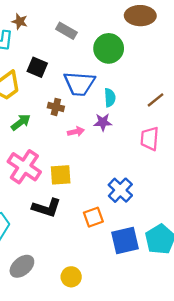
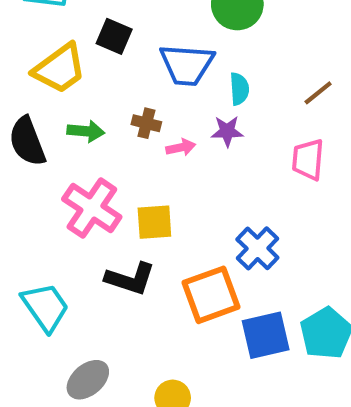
brown cross: (56, 107) -> (146, 123), moved
green arrow: (21, 122) -> (86, 131), turned 42
orange square: (93, 217) -> (211, 295), size x1.6

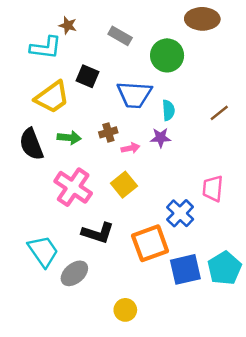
brown cross: (146, 123) -> (108, 132), turned -30
pink trapezoid: (308, 160) -> (213, 189), moved
yellow square: (154, 222) -> (124, 185), moved, turned -35
gray ellipse: (88, 380) -> (74, 273), moved

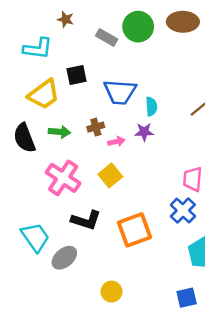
brown star: (68, 25) -> (66, 19), moved
green circle: (167, 55) -> (138, 27), moved
black square: (87, 76) -> (76, 75), turned -35
blue cross: (180, 213) -> (183, 211), moved
blue square: (185, 269) -> (187, 298), moved, size x0.7

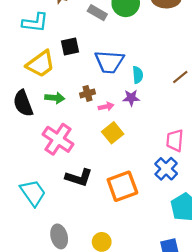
yellow square: (110, 175) -> (113, 133), moved
gray ellipse: (64, 258) -> (59, 236), moved, turned -65

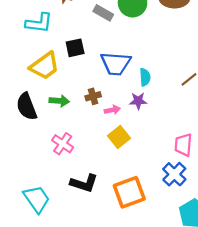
pink cross: (58, 139) -> (63, 144), size x0.7

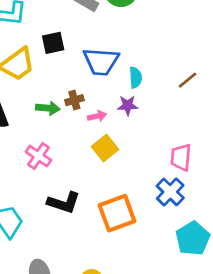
green arrow: (59, 101) -> (48, 108), moved

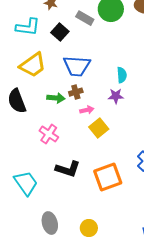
black square: (53, 43) -> (60, 32), moved, turned -36
blue trapezoid: (101, 62) -> (77, 66), moved
pink arrow: (97, 116) -> (87, 110), moved

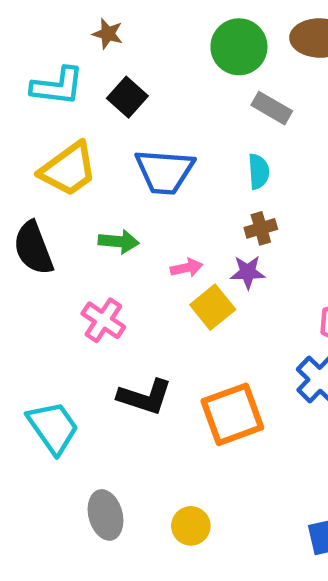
gray rectangle: (85, 18) -> (272, 108), moved
cyan semicircle: (122, 75) -> (259, 171), moved
brown cross: (76, 92) -> (261, 228), moved
purple star: (116, 96) -> (248, 272), moved

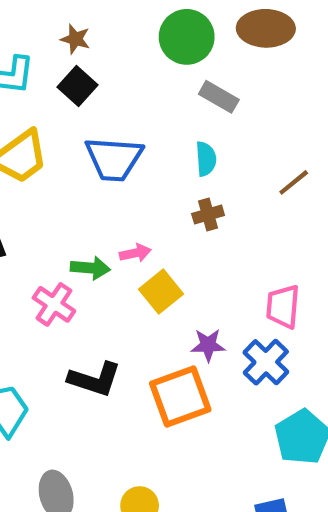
brown star: (108, 34) -> (75, 39), moved
green arrow: (119, 241) -> (90, 268), moved
purple star: (248, 272) -> (208, 345), moved

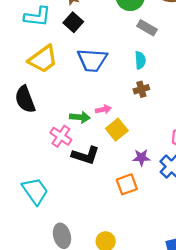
black L-shape: (95, 379) -> (85, 155), moved
orange square: (180, 396) -> (127, 184), size x0.7

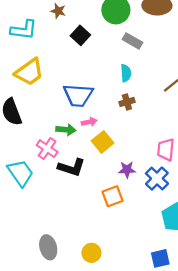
black square: (73, 22) -> (80, 35), moved
blue trapezoid: (92, 60) -> (78, 95), moved
cyan trapezoid: (35, 191) -> (20, 173), moved

